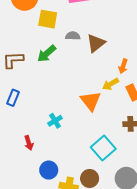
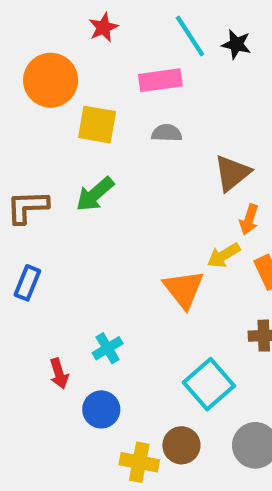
gray semicircle: (73, 36) -> (167, 133), moved
brown triangle: (96, 43) -> (232, 173), moved
cyan cross: (55, 121) -> (108, 348), moved
blue circle: (49, 170) -> (101, 409), moved

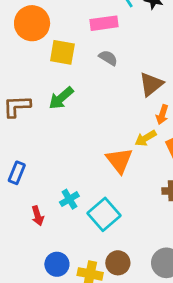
gray semicircle: (167, 133) -> (108, 58), turned 30
blue rectangle: (27, 283) -> (17, 173), moved
cyan square: (209, 384) -> (104, 214), moved
blue circle: (101, 409) -> (57, 264), moved

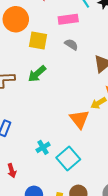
red arrow: (38, 216) -> (12, 171), moved

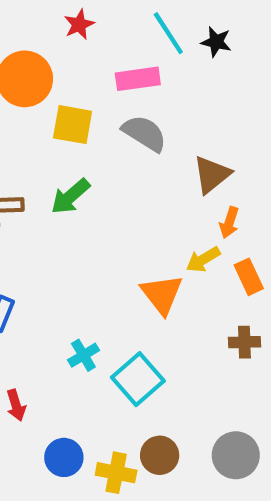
gray semicircle: (71, 44) -> (144, 133), size x1.5

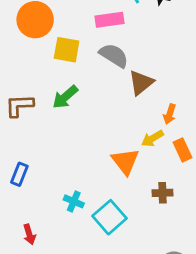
brown triangle: (212, 175) -> (141, 83), moved
brown cross: (244, 342) -> (162, 193), moved
cyan cross: (83, 355) -> (74, 201), turned -36

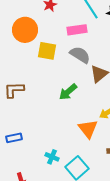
green arrow: (65, 97) -> (68, 92), moved
blue rectangle: (19, 174) -> (14, 138), turned 56

